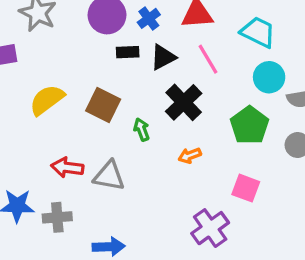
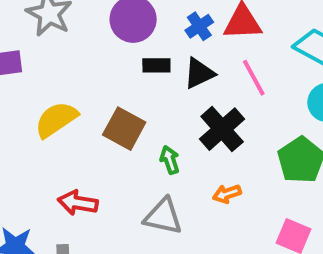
blue cross: (149, 18) -> (199, 26), moved
gray triangle: (109, 176) -> (163, 216), moved

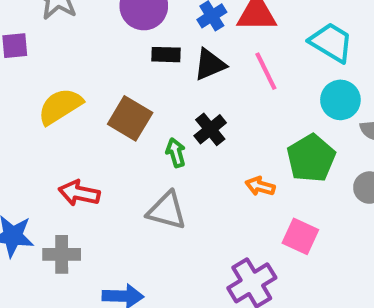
black cross: (222, 129) -> (210, 129), moved, size x0.7
orange arrow: (227, 194) -> (260, 186), moved, turned 32

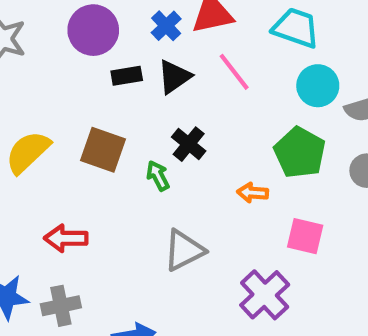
gray triangle: (167, 211) -> (184, 250), moved, turned -30

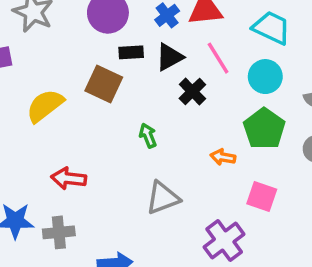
cyan circle: (318, 86) -> (265, 77), moved
black cross: (189, 144) -> (192, 91), moved
brown square: (103, 150) -> (104, 84), moved

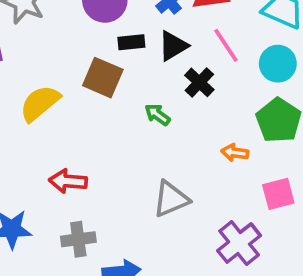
green arrow: (148, 136) -> (157, 115), moved, turned -30
pink square: (262, 197) -> (278, 194), turned -32
gray cross: (59, 232) -> (78, 239), moved

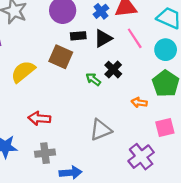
black cross: (199, 82) -> (113, 70), moved

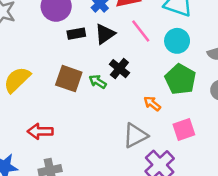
brown square: (61, 57) -> (69, 79), moved
orange arrow: (139, 102) -> (152, 104), turned 35
gray triangle: (101, 130) -> (135, 135), moved

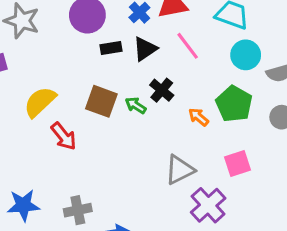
cyan circle: (177, 41) -> (246, 55), moved
orange arrow: (152, 104) -> (199, 117), moved
red arrow: (40, 131) -> (64, 136), moved, turned -130

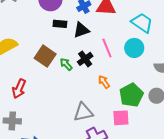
pink line: (188, 46) -> (107, 48), moved
cyan circle: (246, 55) -> (134, 48), moved
green pentagon: (234, 104) -> (131, 95), moved
red arrow: (64, 136) -> (19, 89), moved, turned 48

